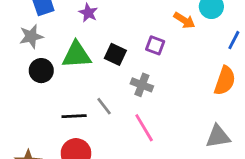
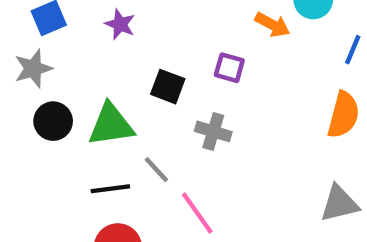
green triangle: (77, 55) -> (111, 125), moved
pink line: (144, 128) -> (197, 213), moved

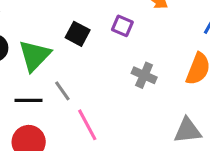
green triangle: (111, 125) -> (35, 56), turned -45
gray cross: (213, 131) -> (144, 75), moved

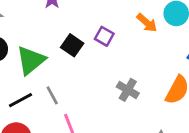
purple square: (122, 26) -> (104, 36), moved
black line: (29, 100) -> (20, 100), turned -35

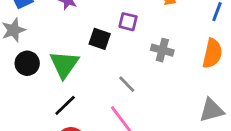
gray cross: (128, 90) -> (162, 50), moved
gray line: (52, 95) -> (127, 84), moved

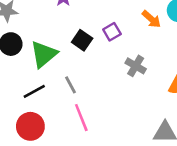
purple square: (128, 22) -> (112, 32), turned 30
gray line: (127, 84) -> (70, 85), moved

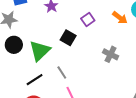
purple square: (112, 32) -> (88, 19), moved

